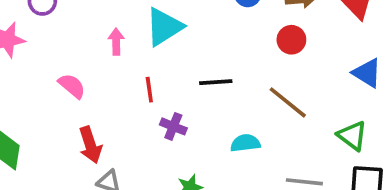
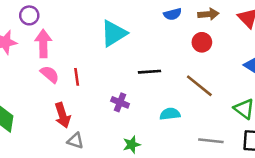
pink arrow: (116, 42) -> (43, 44), moved, size x1.5
red line: (149, 90) -> (77, 77), moved

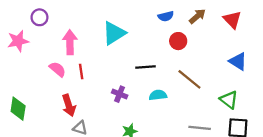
brown arrow: (208, 14) -> (197, 16), turned -36
red circle: (202, 42) -> (178, 41), moved
pink arrow: (43, 44) -> (70, 42), moved
cyan semicircle: (170, 114) -> (158, 95), moved

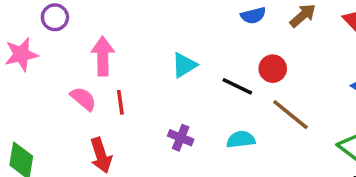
cyan triangle: (114, 33) -> (184, 65), moved, size x0.7
red circle: (178, 41) -> (273, 69), moved
black line: (145, 67) -> (237, 86), moved, turned 30

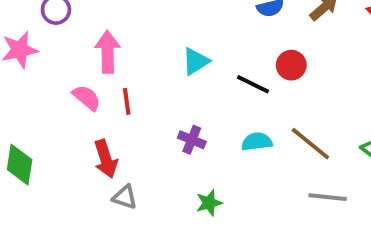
brown line: (290, 115) -> (310, 144), moved

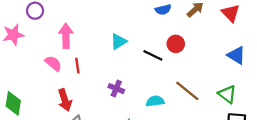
cyan semicircle: (257, 142) -> (155, 101), moved

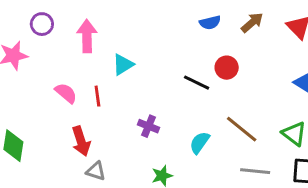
pink arrow: (66, 36) -> (87, 36), moved
cyan triangle: (119, 42) -> (123, 65), moved
cyan semicircle: (155, 101) -> (200, 143), turned -48

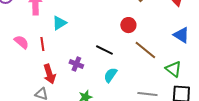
black line: (197, 83) -> (104, 50), moved
brown line: (242, 129) -> (145, 50), moved
red arrow: (81, 141) -> (49, 74), moved

